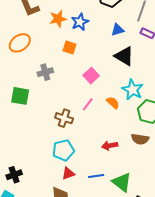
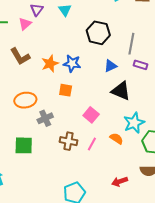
blue star: (80, 22) -> (72, 63), turned -30
orange ellipse: (20, 43) -> (25, 100), moved, turned 35
cyan star: (133, 90) -> (134, 123), turned 30
brown cross: (64, 118) -> (68, 141), moved

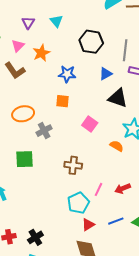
pink triangle: (25, 24) -> (18, 46), moved
orange star: (50, 64) -> (41, 53), moved
brown cross: (68, 141) -> (73, 165), moved
pink line: (92, 144) -> (98, 189), moved

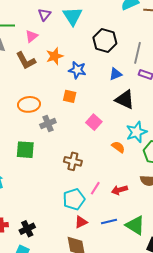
cyan triangle: (56, 21) -> (73, 16), size x1.5
orange star: (41, 53) -> (55, 56), moved

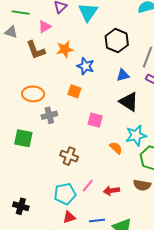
pink square: (94, 122) -> (95, 120), turned -35
black cross: (27, 229) -> (21, 206), moved, turned 35

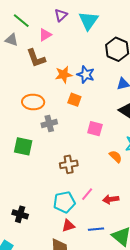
green line: (21, 13) -> (21, 21), turned 30
orange star: (65, 49) -> (64, 75), moved
brown cross: (69, 156) -> (69, 164), turned -30

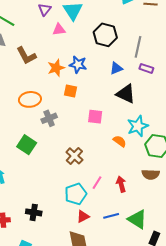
pink triangle: (45, 35) -> (59, 30), moved, turned 32
green square: (23, 146) -> (27, 145), turned 30
brown cross: (69, 164) -> (74, 156), turned -30
red arrow: (111, 199) -> (121, 184), turned 91

